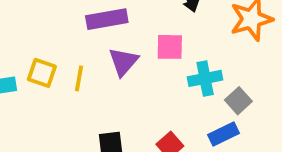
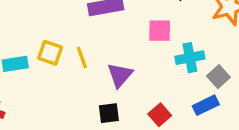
purple triangle: (123, 62) -> (120, 75), moved
yellow line: (79, 78) -> (82, 58), turned -30

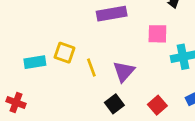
yellow line: (82, 58) -> (91, 67), moved
black square: (109, 113) -> (114, 104), turned -30

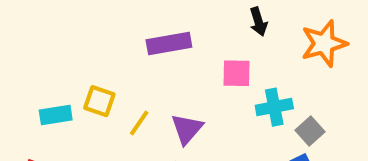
yellow line: (91, 67) -> (139, 123), turned 54

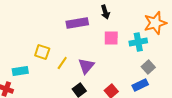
black arrow: (258, 22) -> (105, 12), moved
cyan cross: (274, 107) -> (138, 42), moved
cyan rectangle: (56, 115) -> (20, 71), moved

